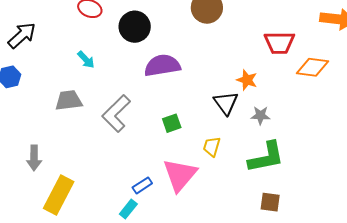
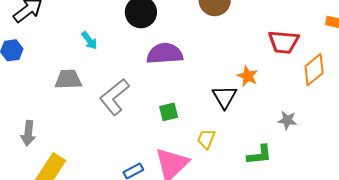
orange diamond: (312, 67) -> (314, 70), turned -52
gray star: (260, 115) -> (287, 120), moved
green L-shape: (266, 157) -> (259, 155), size x0.7

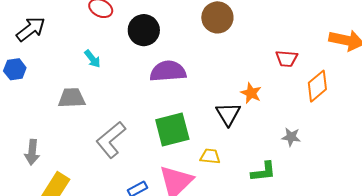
red trapezoid: (284, 42) -> (287, 59), size x0.7
gray L-shape: (114, 97) -> (111, 140), moved
green square: (169, 112) -> (172, 130), size x1.8
yellow trapezoid: (206, 139) -> (210, 156), turned 75

